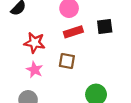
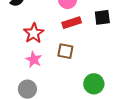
red star: (35, 43) -> (34, 33), turned 30

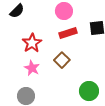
brown square: (65, 51) -> (62, 60), turned 35

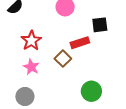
red rectangle: (68, 33) -> (80, 43), moved

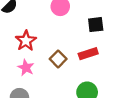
red rectangle: (80, 43) -> (88, 54), moved

